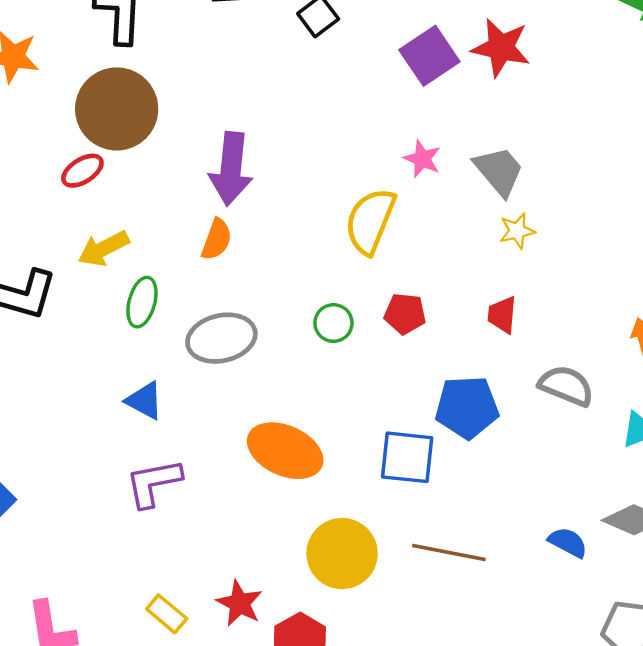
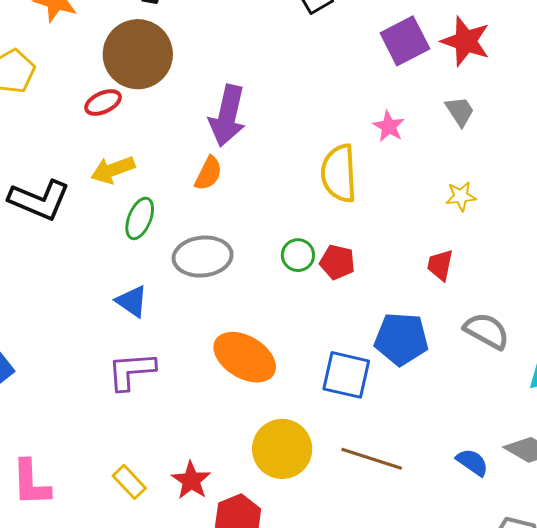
gray trapezoid: (499, 171) -> (460, 111), moved, size x0.7
yellow semicircle: (370, 221) -> (339, 173), turned -32
red pentagon: (405, 314) -> (337, 262), moved

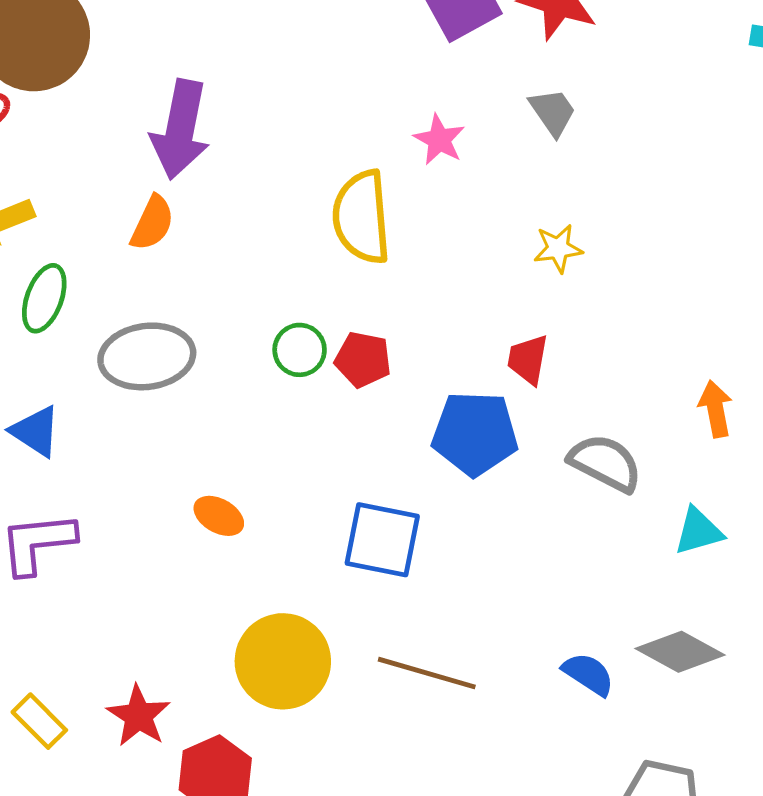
blue pentagon: (401, 339) -> (475, 433), moved
orange ellipse: (245, 357) -> (219, 516), size x0.5

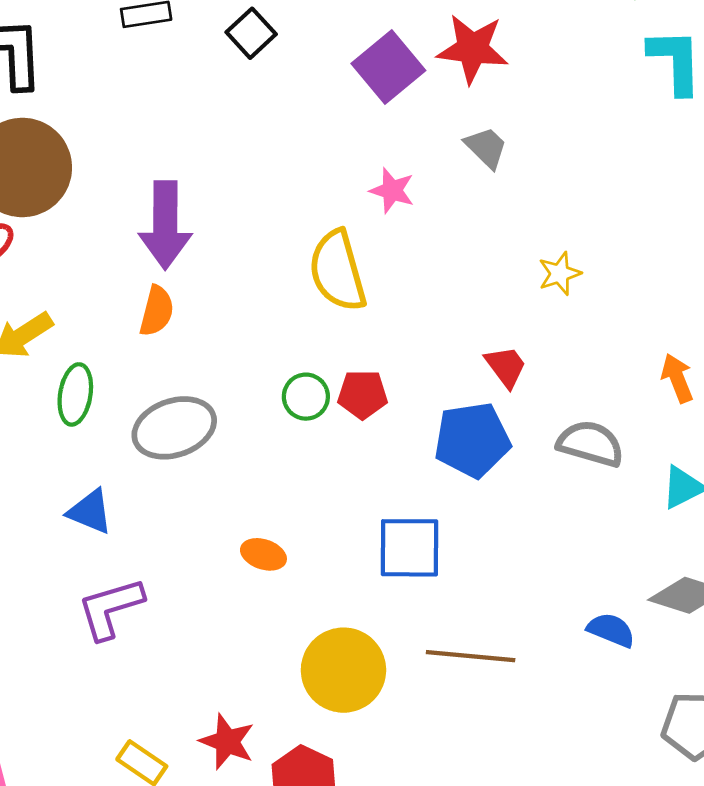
yellow star: (558, 248) -> (560, 274), moved
red trapezoid: (528, 359) -> (506, 367), turned 144

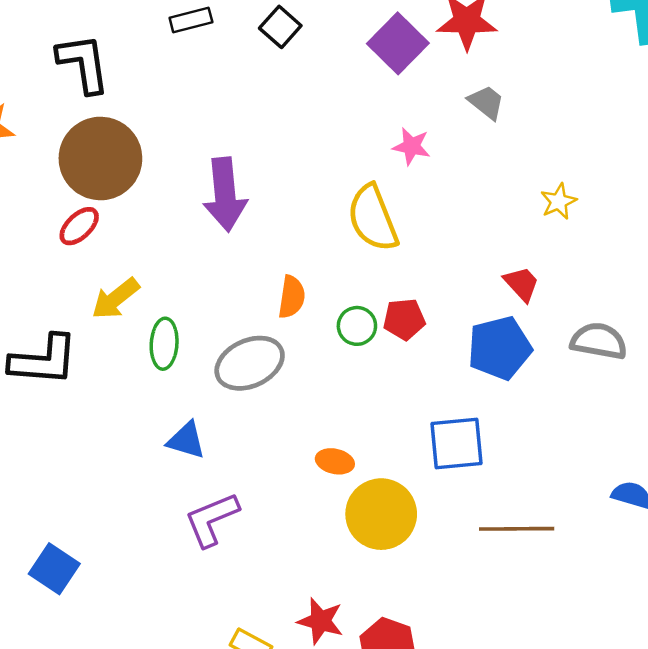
orange semicircle: (157, 311) -> (292, 297), moved
yellow circle: (343, 670) -> (381, 514), moved

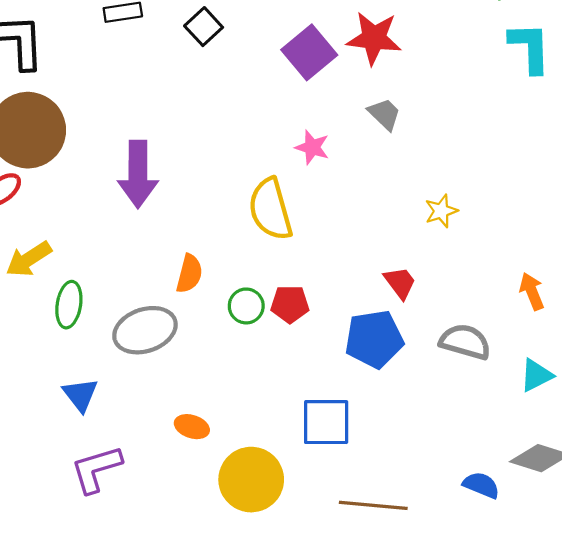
blue triangle: (186, 440) -> (80, 395), turned 30
orange ellipse: (335, 461) -> (192, 427), moved

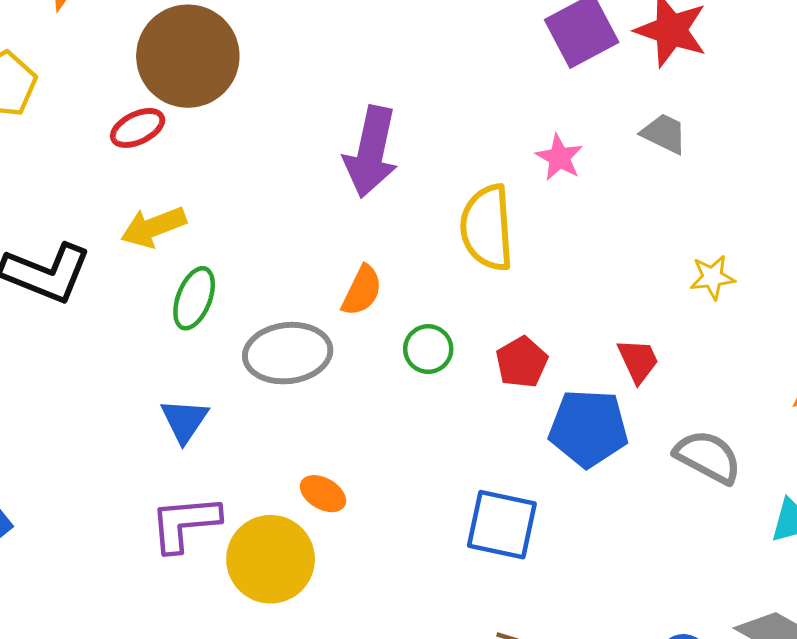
gray trapezoid: (384, 114) -> (664, 133), turned -30
purple arrow: (138, 174) -> (371, 152), moved
red pentagon: (290, 304) -> (522, 362), moved, turned 30
yellow circle: (251, 480) -> (271, 559), moved

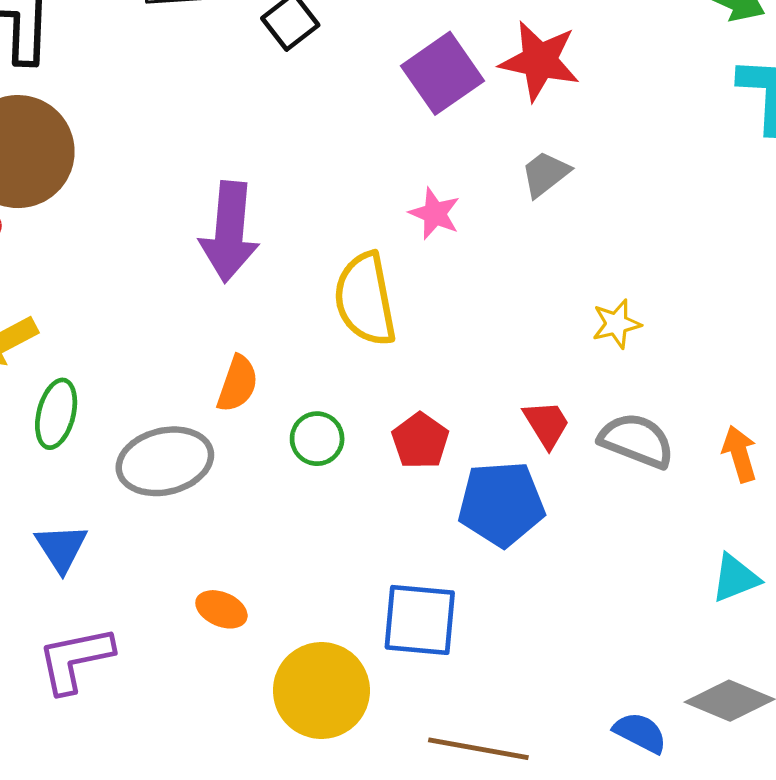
gray trapezoid: (664, 133) -> (545, 174), turned -57
gray semicircle: (708, 457) -> (637, 440), moved
yellow circle: (271, 559) -> (321, 691), moved

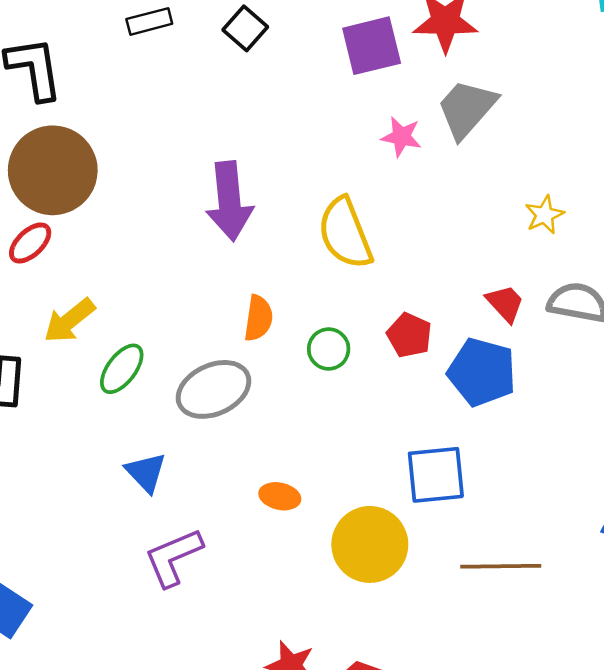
purple square: (443, 73) -> (372, 46), turned 32
gray trapezoid: (545, 174) -> (467, 109), size x1.6
pink star: (435, 214) -> (401, 137), moved
green ellipse: (56, 414) -> (122, 369), turned 34
blue pentagon: (501, 504) -> (482, 372), turned 30

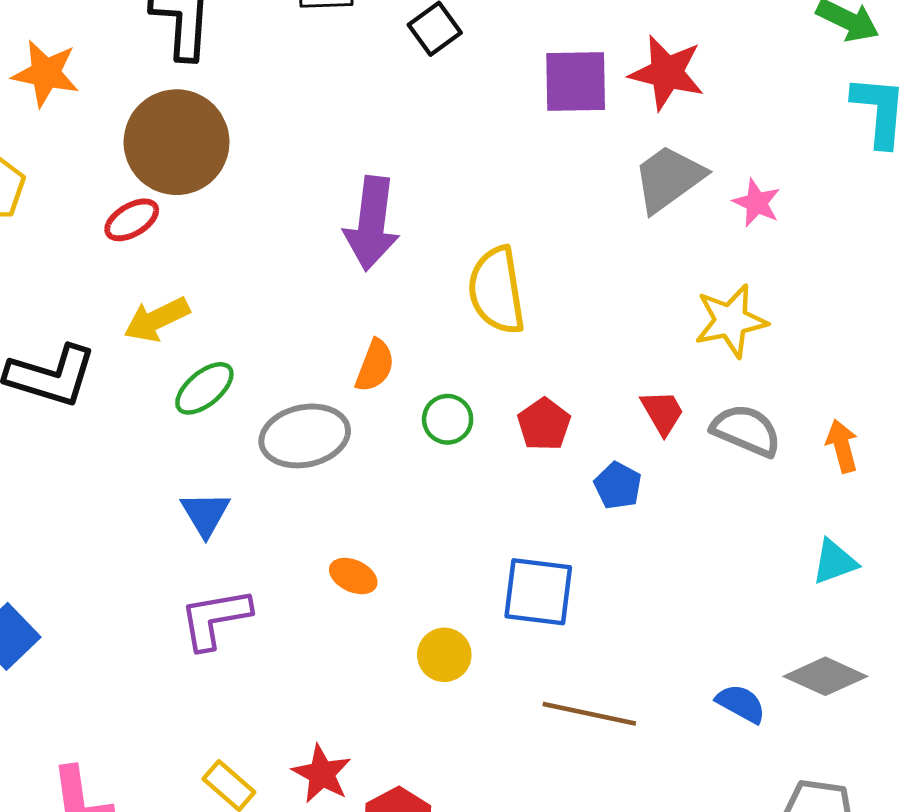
pink star: (401, 137) -> (757, 203), moved
yellow star: (545, 215) -> (731, 321), size x1.6
blue pentagon: (482, 372) -> (618, 486), size x0.6
yellow circle: (370, 544) -> (444, 655), size x0.6

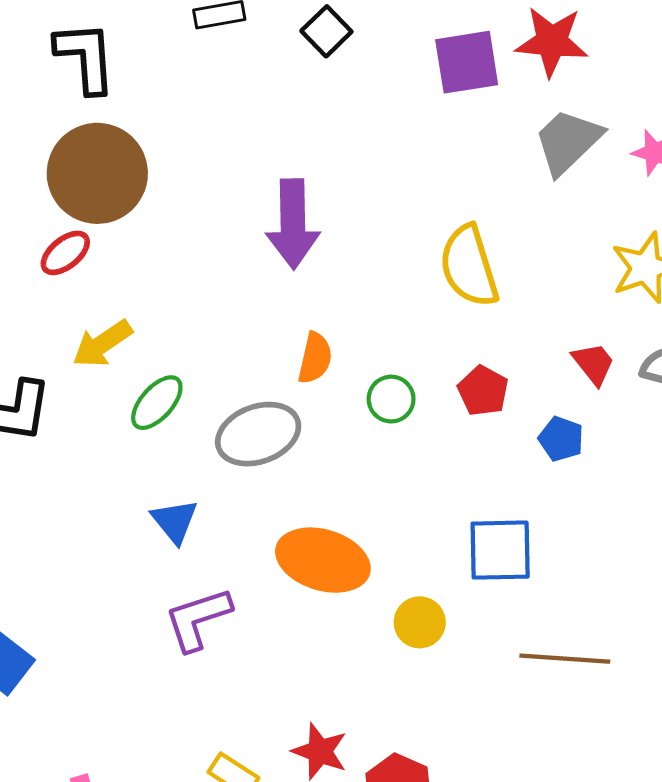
yellow semicircle: (497, 290) -> (469, 266), moved
orange ellipse: (353, 576) -> (323, 560), size x2.0

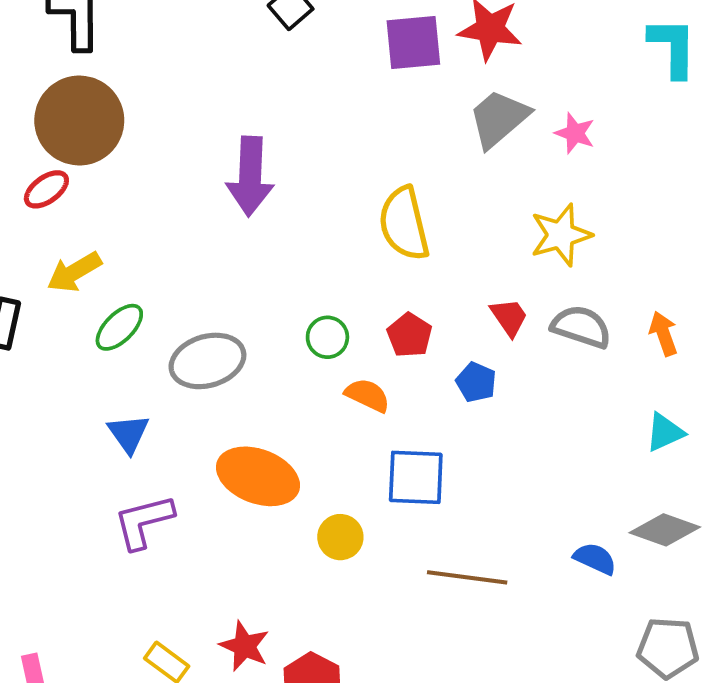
orange semicircle: (315, 358) -> (367, 395), moved, turned -81

